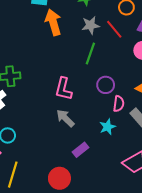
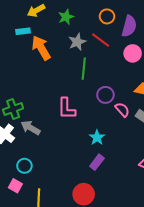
pink semicircle: (119, 104) -> (122, 110), turned -35
gray arrow: (65, 118) -> (31, 128), moved
cyan star: (107, 127) -> (97, 137), moved

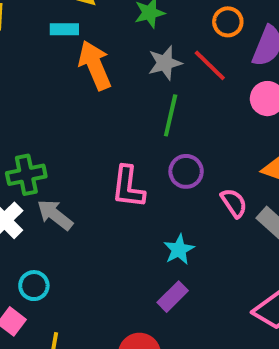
purple circle: (105, 95) -> (186, 171), moved

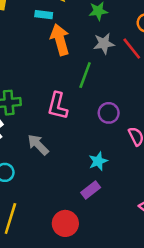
green line: (171, 115) -> (85, 75), moved
pink L-shape: (128, 187) -> (58, 106), moved
gray arrow: (55, 215) -> (38, 145), moved

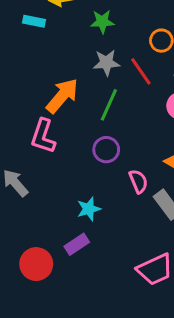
orange arrow: (60, 40) -> (62, 96), moved, turned 52
green line: (85, 75) -> (109, 105), moved
red circle: (65, 223) -> (36, 264), moved

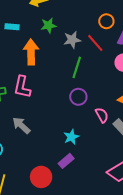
cyan rectangle: (34, 21) -> (12, 27), moved
green star: (102, 22) -> (48, 25), moved
orange arrow: (62, 96) -> (31, 52), moved, turned -35
pink L-shape: (43, 136) -> (22, 87), moved

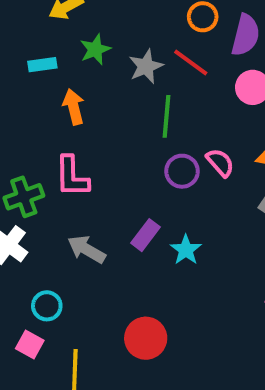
cyan rectangle: (12, 27) -> (42, 65), moved
orange arrow: (31, 52) -> (74, 107), size x0.7
pink semicircle: (102, 115) -> (220, 163), moved
purple rectangle: (66, 161) -> (146, 235), moved

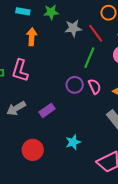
green line: (166, 116) -> (89, 58), moved
gray arrow: (87, 249) -> (16, 108), turned -78
cyan star: (186, 250) -> (73, 142), moved
red circle: (146, 338) -> (33, 150), moved

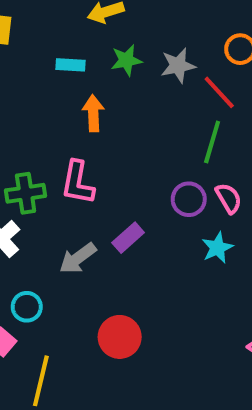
gray star: (73, 28) -> (178, 66), moved
purple rectangle: (47, 110) -> (128, 238), moved
cyan star: (73, 142) -> (217, 248), moved

